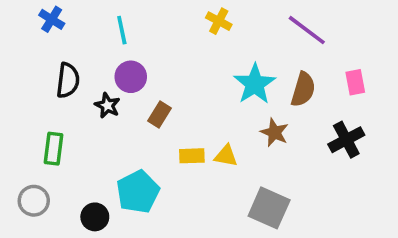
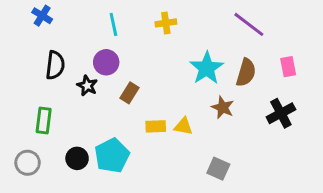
yellow cross: (219, 21) -> (166, 23), moved, turned -36
cyan line: (122, 30) -> (113, 24), moved
gray square: (269, 208) -> (218, 169), size x0.7
black circle: (95, 217) -> (77, 158), moved

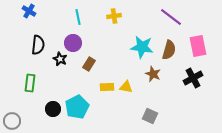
pink rectangle: (288, 67) -> (198, 46), size x1.5
cyan star: (207, 68) -> (142, 47), turned -30
gray circle: (28, 163) -> (12, 121), moved

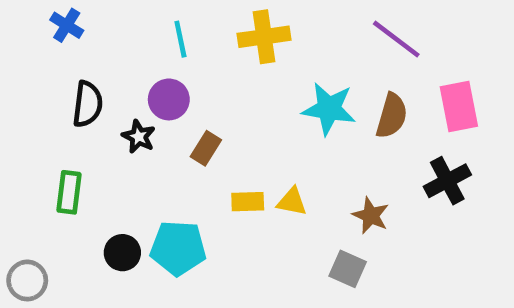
yellow cross: (114, 16) -> (264, 37), size x1.5
brown star: (153, 74) -> (371, 216), moved
cyan pentagon: (77, 107) -> (178, 248), turned 30

